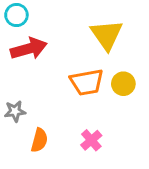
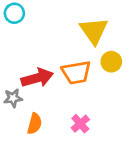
red arrow: (29, 49) -> (37, 78), moved
yellow circle: (123, 84) -> (111, 62), moved

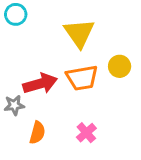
yellow triangle: (94, 31) -> (79, 33), moved

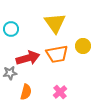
cyan circle: (16, 14) -> (11, 29), moved

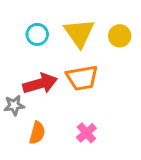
cyan circle: (11, 29) -> (37, 34), moved
yellow circle: (83, 46) -> (120, 36), moved

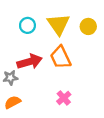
orange trapezoid: (82, 78) -> (61, 57), turned 75
orange semicircle: (37, 133) -> (13, 102), moved, turned -133

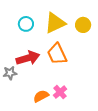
yellow triangle: (58, 24) -> (55, 23), turned 40
orange semicircle: (13, 102) -> (41, 96), moved

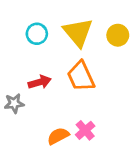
yellow triangle: (55, 23) -> (78, 32), turned -45
red arrow: (28, 58) -> (40, 82), size x0.7

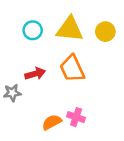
yellow triangle: (78, 32) -> (70, 29), turned -44
pink cross: (85, 130) -> (76, 117), turned -30

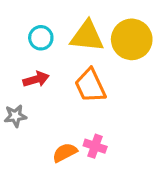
yellow circle: (105, 32) -> (132, 39), size x1.6
red arrow: (35, 74) -> (36, 79), moved

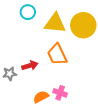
cyan circle: (41, 38) -> (28, 12), moved
red arrow: (36, 79) -> (30, 66), moved

